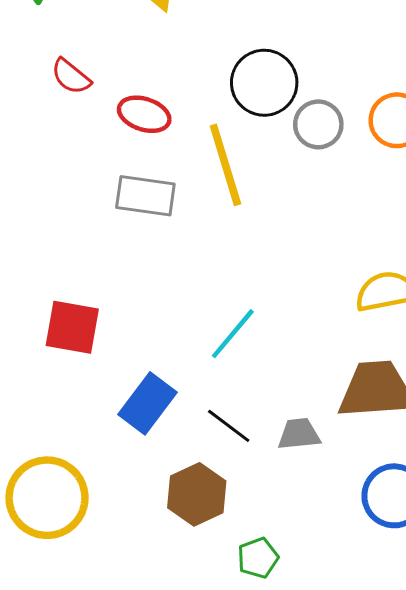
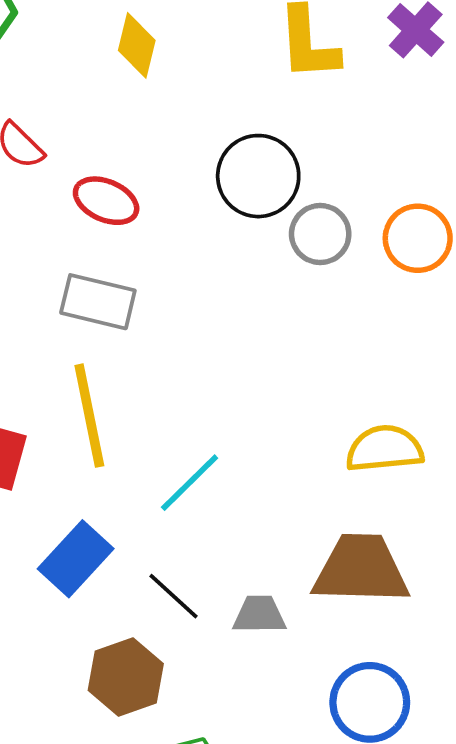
yellow line: (225, 165) -> (89, 416), moved

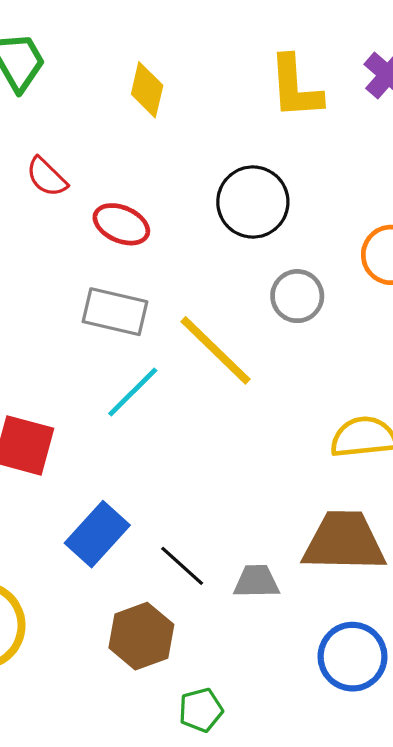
gray circle: (320, 234) -> (297, 296), moved
yellow line: (89, 416) -> (216, 350), moved, turned -34
cyan line: (190, 483) -> (133, 392), moved

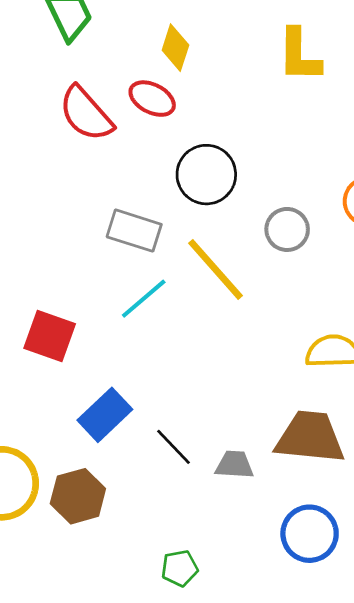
red semicircle: (47, 177) -> (86, 114), size x1.6
black circle: (253, 202) -> (206, 175), moved
red ellipse: (121, 224) -> (152, 99), moved
brown hexagon: (141, 636) -> (78, 496), moved

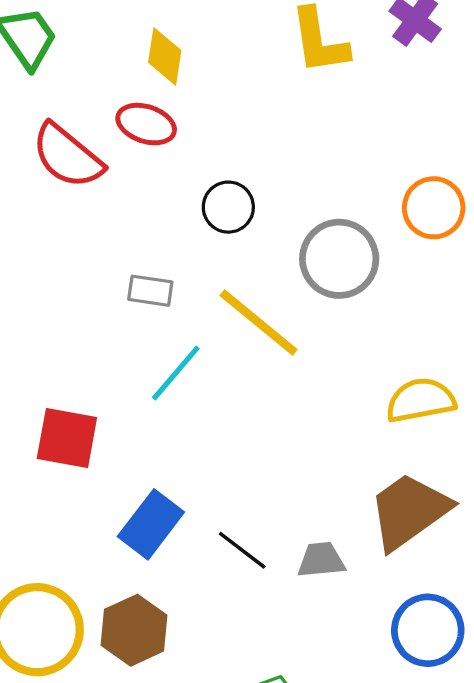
black circle: (206, 175) -> (228, 207), size x0.7
gray circle: (287, 229) -> (339, 259), size x1.4
gray rectangle: (134, 231) -> (150, 291), size x0.7
brown trapezoid: (310, 437) -> (409, 511), turned -32

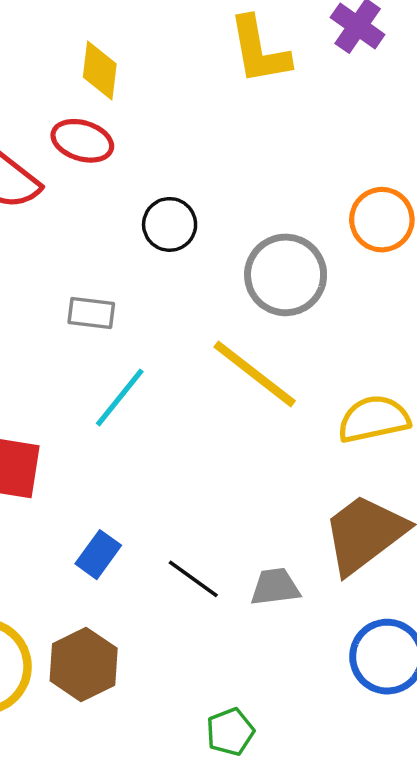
yellow line: (259, 323) -> (255, 374), moved
blue rectangle: (151, 524) -> (98, 555), size x0.7

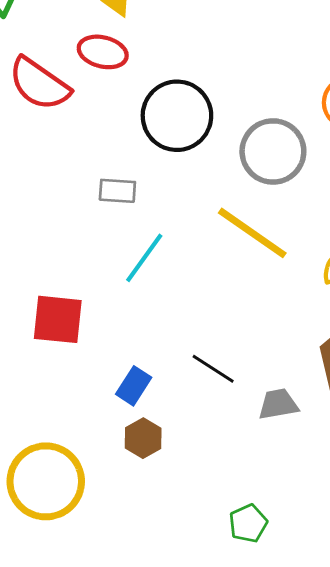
black circle: (170, 224) -> (177, 116), size x1.6
black line: (193, 579) -> (213, 369), moved
brown hexagon: (84, 665) -> (143, 438), moved, size x0.7

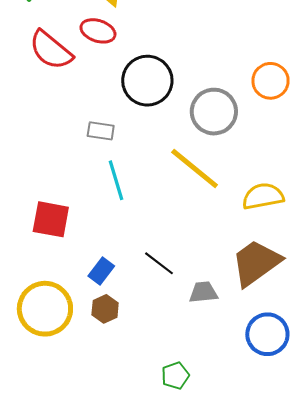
cyan line: (144, 258) -> (116, 180), turned -57
yellow circle: (46, 481) -> (45, 309), moved

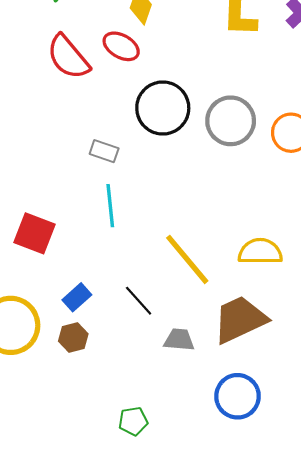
gray circle: (214, 112) -> (231, 121), moved
yellow line: (195, 168) -> (187, 259), moved

